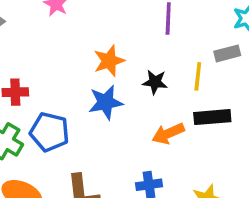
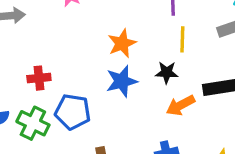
yellow line: (198, 76) -> (182, 39), moved
black star: (155, 82) -> (167, 72), moved

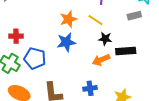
yellow line: (182, 39) -> (95, 20), moved, turned -63
black star: (167, 72) -> (105, 39), moved

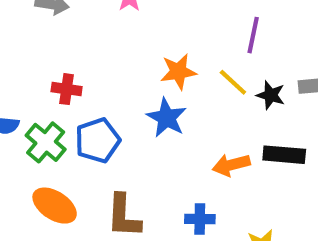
black star: (105, 39) -> (271, 95), moved
blue star: (66, 42) -> (167, 118), turned 30
blue pentagon: (35, 58) -> (98, 140), turned 30

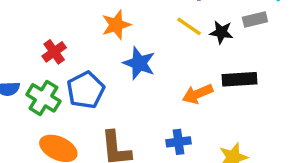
orange star: (178, 72) -> (116, 25), moved
red cross: (67, 89) -> (54, 52), turned -35

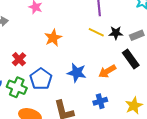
gray rectangle: (255, 20) -> (137, 35), moved
blue star: (139, 63) -> (77, 73), moved
black rectangle: (240, 79) -> (131, 59), turned 66

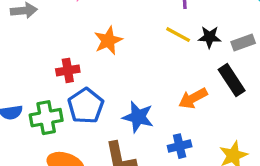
red cross: (19, 59) -> (68, 70), moved, turned 32
blue star: (77, 73) -> (138, 117), moved
green cross: (17, 87) -> (46, 118), turned -36

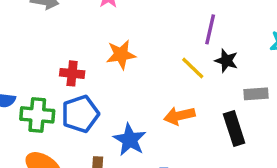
black star: (210, 37) -> (226, 61), moved
orange arrow: (193, 98) -> (179, 116), moved

